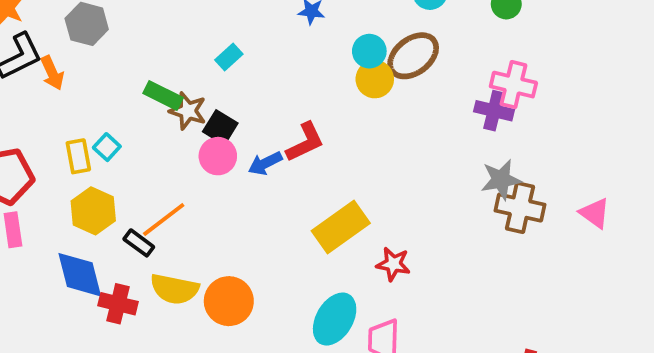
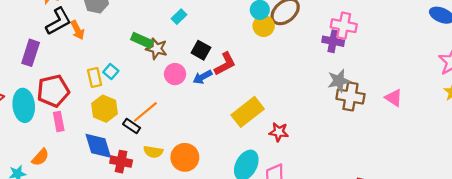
black square: (220, 127) -> (201, 50), moved
yellow semicircle: (174, 289) -> (153, 152), size x0.7

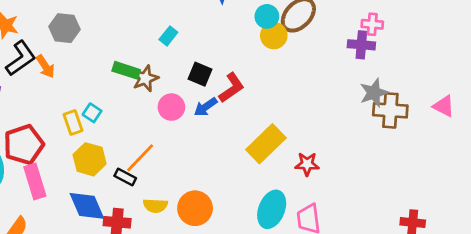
pink cross: (344, 26) -> (372, 24), size x0.7
brown star: (157, 49) -> (145, 78), turned -30
pink rectangle: (59, 121) -> (35, 181), size x1.4

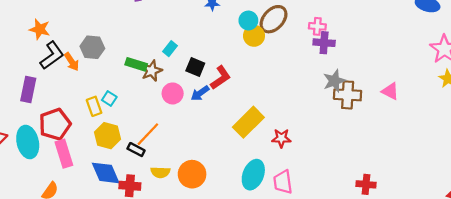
pink cross: (372, 24) -> (317, 26), moved
gray hexagon: (64, 28) -> (92, 47), moved
cyan rectangle: (168, 36) -> (170, 49), moved

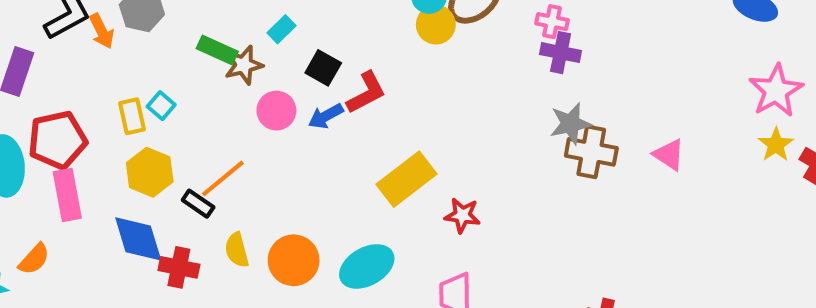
yellow semicircle: (160, 172) -> (237, 250), turned 66
cyan ellipse: (253, 175) -> (367, 266), moved, turned 32

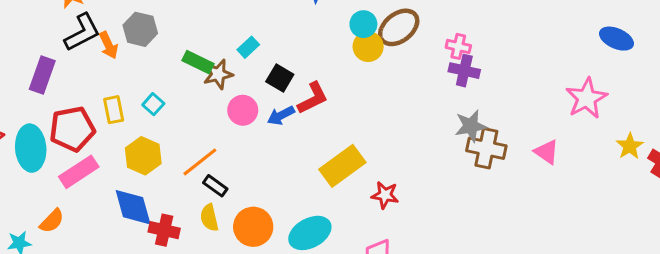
pink star: (776, 91) -> (587, 98), moved
yellow rectangle: (132, 116) -> (114, 110), moved
pink rectangle: (67, 195) -> (79, 172), turned 66
black rectangle: (198, 204) -> (215, 186), moved

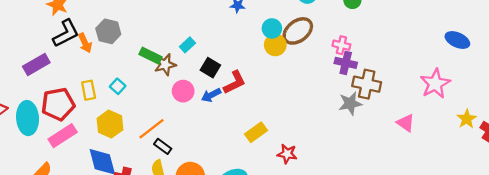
purple rectangle: (42, 75) -> (36, 64), turned 40
brown cross: (486, 148) -> (367, 84), moved
yellow rectangle: (342, 166) -> (256, 132), size x0.7

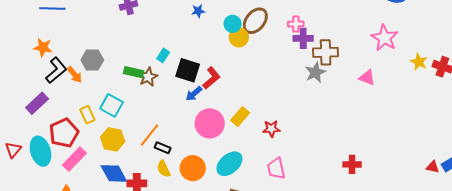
black square: (210, 68) -> (188, 70), size x1.4
cyan square: (118, 86) -> (112, 105), size x1.6
pink circle: (183, 91) -> (210, 123), moved, size x1.5

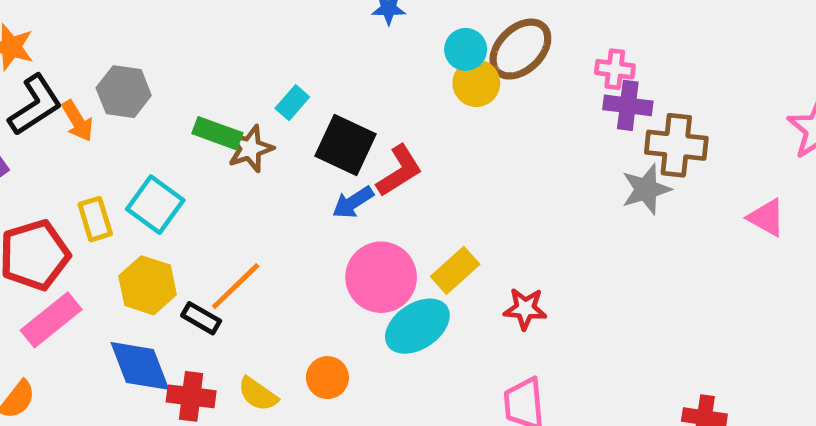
black rectangle: (163, 148) -> (201, 318), moved
cyan ellipse: (229, 164) -> (417, 326), moved
orange circle: (193, 168) -> (327, 378), size x0.7
yellow semicircle: (164, 169) -> (258, 394), moved, turned -36

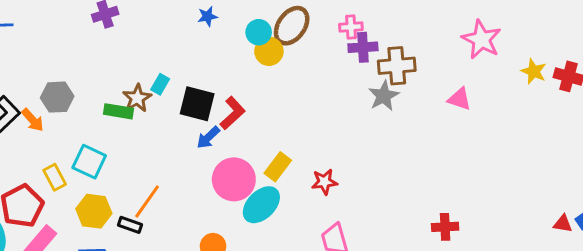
brown star: (250, 149) -> (137, 98), moved

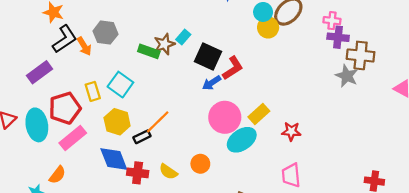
gray star: (384, 96) -> (347, 76), turned -30
black rectangle: (130, 225) -> (142, 137), turned -56

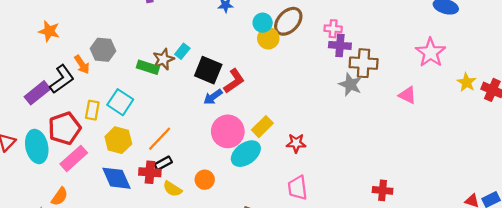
black L-shape: (65, 39) -> (62, 79), moved
yellow rectangle: (93, 91) -> (92, 110), turned 30
black rectangle: (142, 137) -> (163, 163), moved
red cross: (138, 173) -> (150, 172), moved

